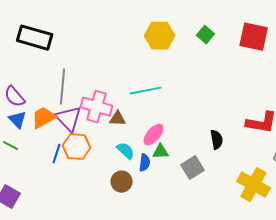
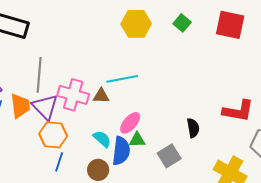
orange trapezoid: (44, 118) -> (20, 106), turned 112
brown triangle: (118, 119) -> (101, 96), moved
blue line: (57, 154) -> (59, 162), moved
blue semicircle: (145, 163) -> (121, 151), size x1.6

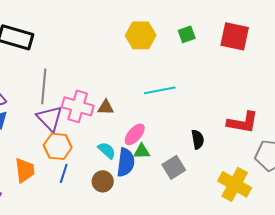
green square: (182, 23) -> (187, 34), turned 30
cyan line: (122, 79) -> (160, 90), moved
orange trapezoid: (20, 106) -> (25, 170), moved

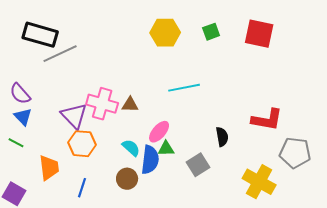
gray line: (44, 86) -> (60, 54), moved, turned 60
blue line: (64, 173) -> (82, 188), moved

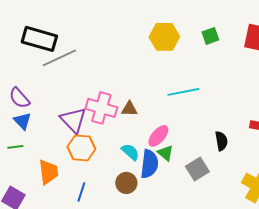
green line: (16, 143) -> (15, 147), turned -35
green triangle: (166, 149) -> (165, 153), turned 42

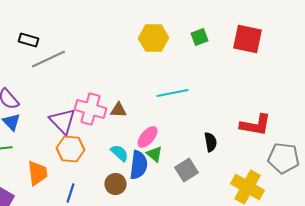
black rectangle: (39, 39) -> (28, 40), size x0.6

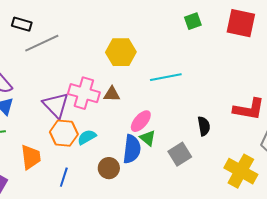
yellow hexagon: (154, 38) -> (121, 52), moved
cyan semicircle: (120, 153) -> (87, 137), moved, turned -72

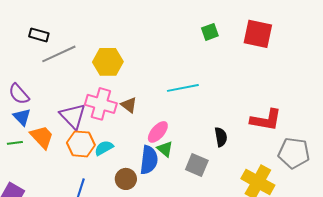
yellow hexagon: (121, 52) -> (108, 62), moved
brown triangle: (112, 94) -> (129, 105), turned 36
gray square: (180, 154) -> (197, 165), turned -35
orange trapezoid: (31, 157) -> (42, 137), moved, turned -36

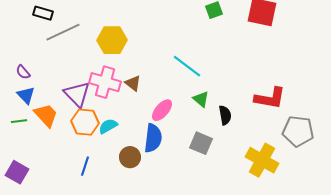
cyan line: (183, 88) -> (187, 66), turned 48
purple semicircle: (19, 94) -> (23, 72), size x0.7
green triangle: (165, 149) -> (201, 99), moved

